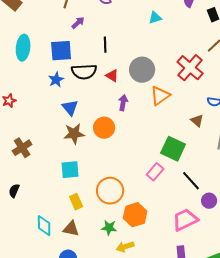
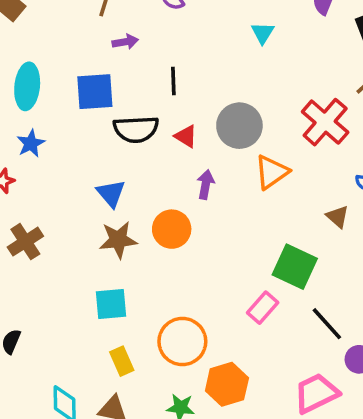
cyan triangle: (155, 18) -> (263, 33), turned -40
purple arrow: (78, 23) -> (125, 42), turned 32
blue star: (56, 80) -> (31, 143), moved
brown cross: (22, 148) -> (25, 242), moved

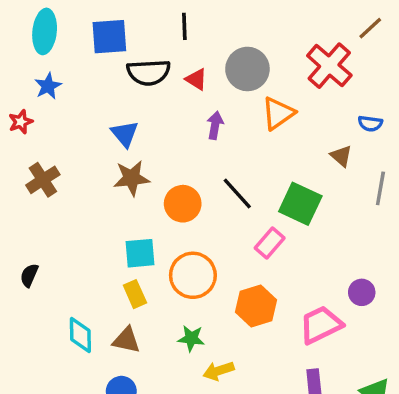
orange circle: (172, 229) -> (183, 204), moved
cyan square: (111, 304) -> (140, 253), moved
black line: (327, 324) -> (237, 193), moved
orange hexagon: (227, 384) -> (256, 306), moved

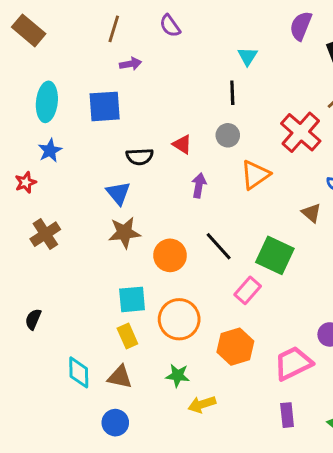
black line: (184, 26) -> (232, 93), moved
gray circle: (247, 69) -> (228, 135), size x0.6
black semicircle: (149, 72) -> (140, 157), moved, size x0.7

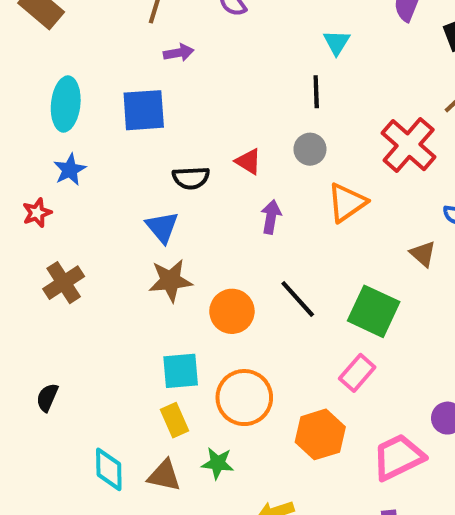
pink rectangle: (248, 290) -> (357, 373), moved
green star: (178, 375) -> (218, 463), moved

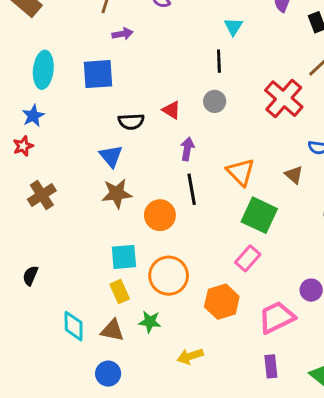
blue star: (70, 170) -> (33, 116), moved
orange triangle: (347, 203) -> (241, 172), moved, turned -40
black line: (298, 299) -> (192, 189), moved, turned 32

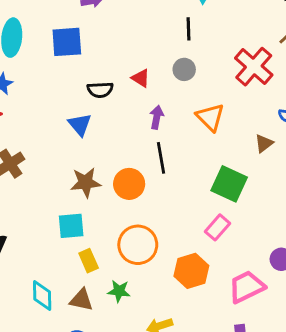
orange triangle: (241, 172) -> (210, 117), moved
brown triangle: (294, 175) -> (264, 143), turned 42
brown star: (117, 194) -> (86, 182), moved
cyan square: (124, 257) -> (71, 226), moved

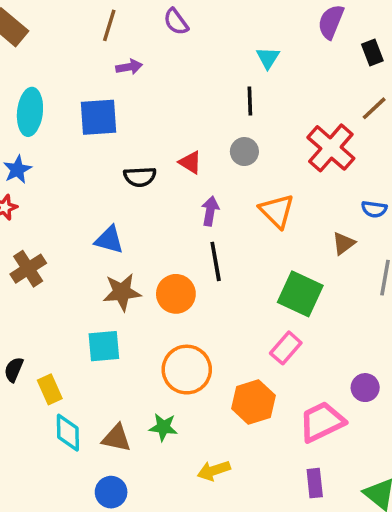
blue triangle: (80, 124) -> (109, 240), moved, turned -35
yellow rectangle: (89, 261) -> (50, 389), moved

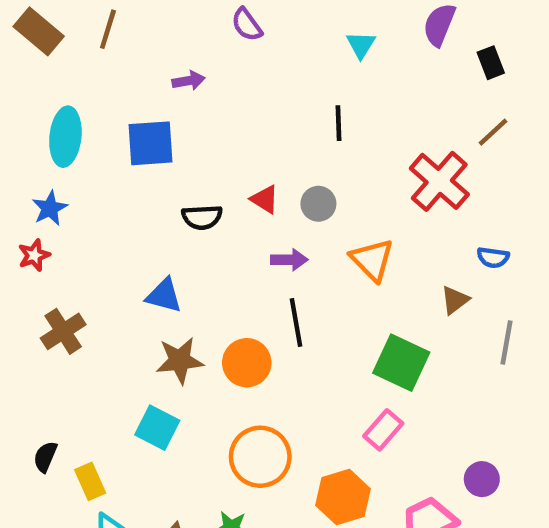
brown line: (109, 25) -> (108, 29), moved
cyan triangle: (268, 58) -> (361, 45), moved
gray circle: (244, 152) -> (318, 204), moved
purple arrow: (210, 211) -> (289, 260), turned 80
cyan square: (104, 346) -> (157, 428), turned 32

